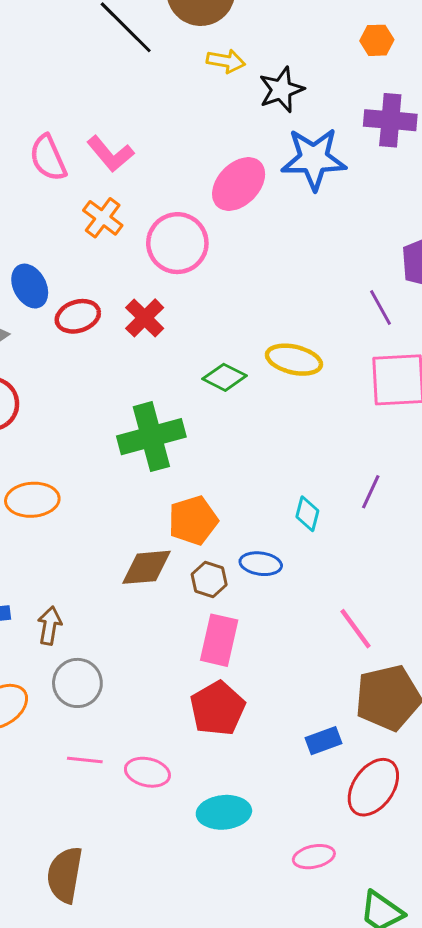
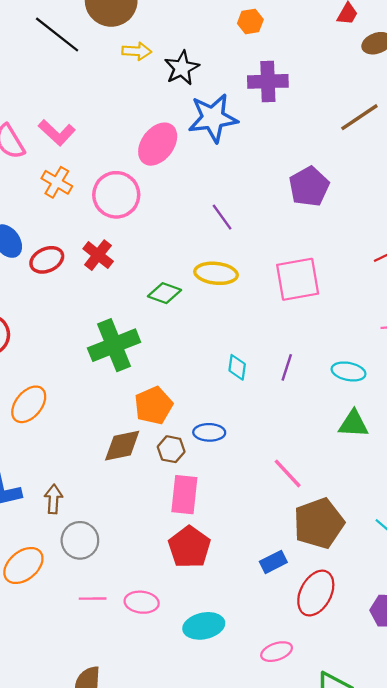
purple line: (381, 307) -> (222, 217), moved
orange ellipse: (32, 500) -> (29, 404), turned -39
cyan diamond: (307, 514) -> (237, 367), moved

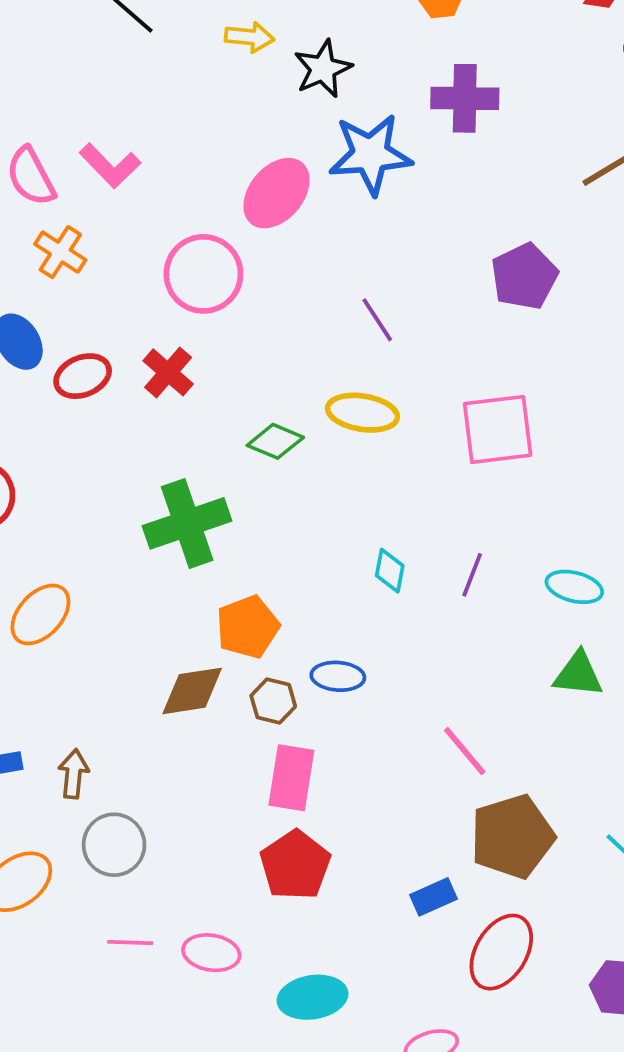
orange cross: (57, 182) -> (60, 252), moved

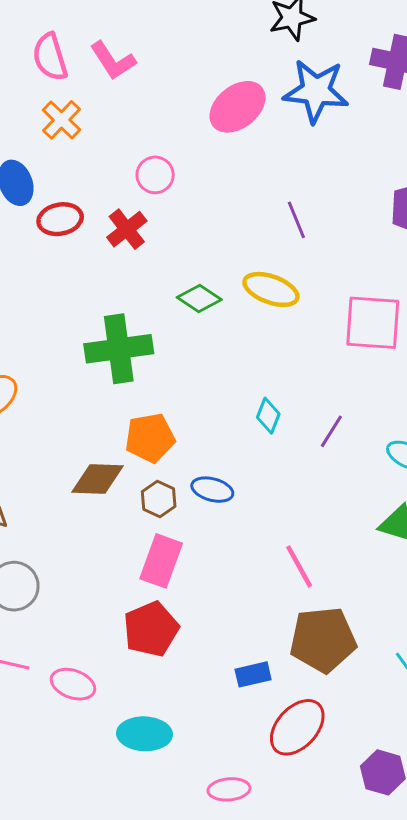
pink circle: (203, 274) -> (155, 175), moved, size x0.6

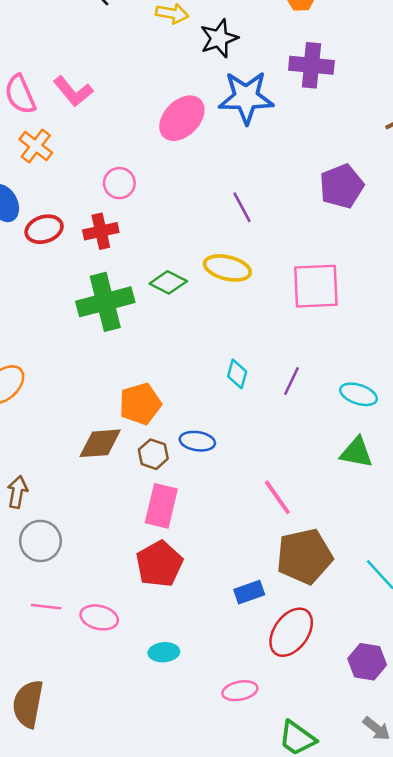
red cross: (127, 229) -> (101, 231), turned 32
green cross: (119, 349) -> (105, 302), moved
cyan ellipse: (144, 734) -> (164, 652), size x0.7

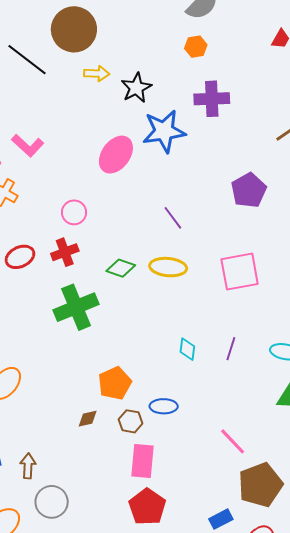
green diamond: (168, 282) -> (121, 268), moved
brown diamond: (100, 443) -> (88, 419), size x0.6

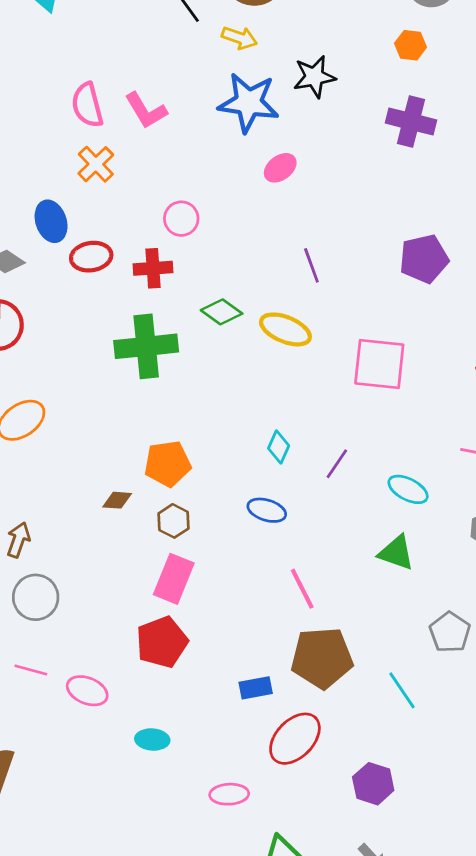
yellow arrow: (97, 74) -> (239, 38), moved
blue star: (164, 131) -> (249, 103), moved
pink ellipse: (116, 155) -> (280, 168), moved, size x0.6
blue ellipse: (164, 406) -> (267, 510), moved

